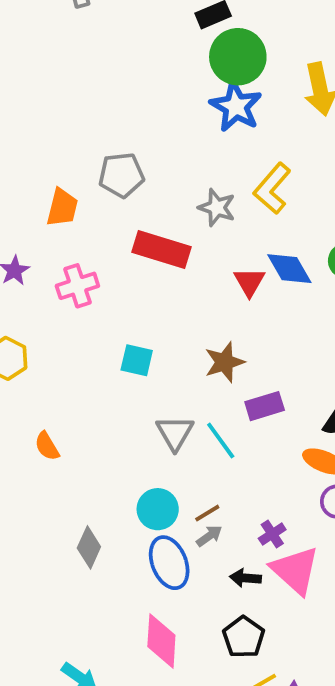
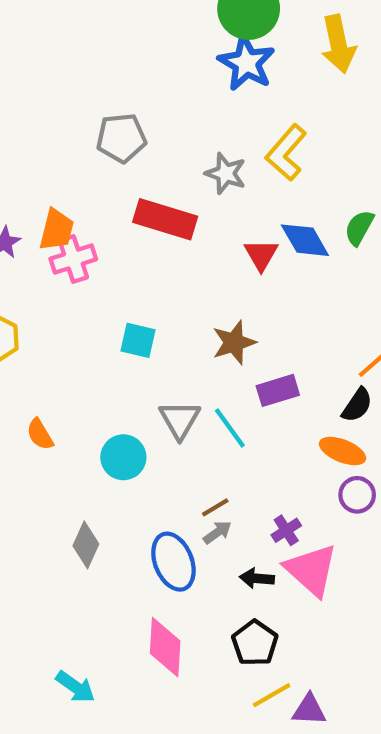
orange trapezoid: (62, 208) -> (57, 230), moved
cyan circle: (158, 509) -> (123, 457), moved

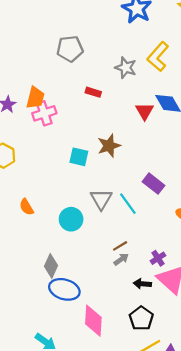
red rectangle: (165, 219) -> (93, 92), size x0.5
brown star: (234, 342) -> (109, 146), moved
purple rectangle: (278, 390) -> (154, 184), turned 55
blue ellipse: (173, 562) -> (64, 289), moved, turned -52

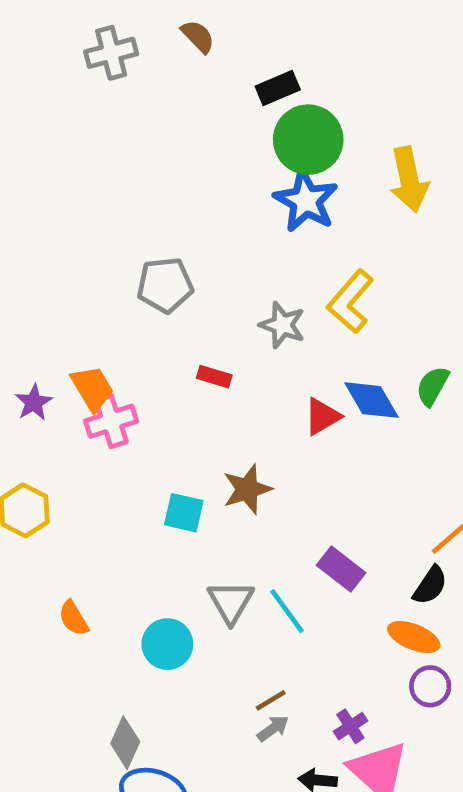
orange trapezoid: (35, 98) -> (92, 388), turned -45
red triangle: (145, 111) -> (322, 416), turned 30

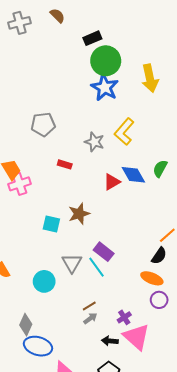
purple rectangle: (341, 569) -> (104, 252), moved

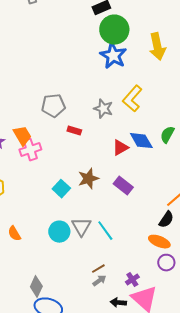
gray pentagon: (43, 124) -> (53, 106), moved
cyan square: (51, 224) -> (61, 189), turned 30
purple rectangle: (104, 252) -> (123, 186), moved
cyan circle: (44, 281) -> (59, 232), moved

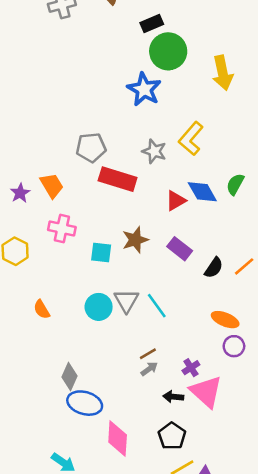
blue star: (113, 56) -> (144, 89), moved
red rectangle: (74, 131) -> (118, 179), size x2.0
pink cross: (30, 150) -> (62, 228), moved, turned 30
cyan square: (61, 189) -> (101, 253), turned -36
black semicircle: (166, 220) -> (214, 268), moved

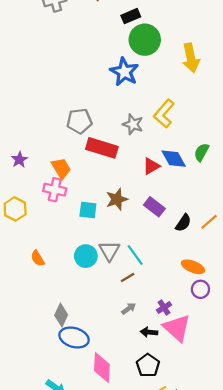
orange trapezoid: (52, 185) -> (61, 168), moved
brown line: (148, 354) -> (128, 278), moved

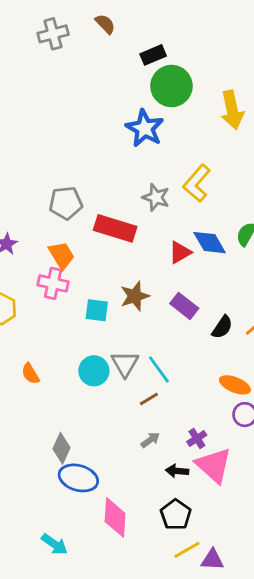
gray pentagon: (79, 121) -> (66, 203), moved

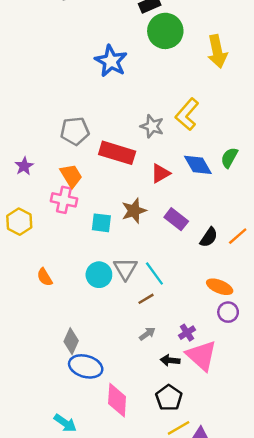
blue star: (145, 128) -> (111, 61), moved
red triangle: (180, 252) -> (160, 173), moved

